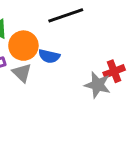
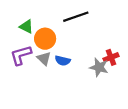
blue semicircle: (49, 56) -> (63, 61), moved

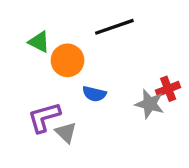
purple L-shape: (21, 55) -> (44, 117), moved
gray triangle: (44, 58) -> (66, 132), moved

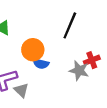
black line: (114, 27) -> (70, 25), moved, turned -48
orange circle: (67, 60) -> (33, 50), moved

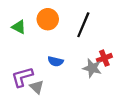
orange circle: (33, 50) -> (48, 19), moved

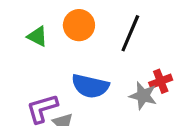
blue semicircle: (56, 61) -> (90, 86), size x1.6

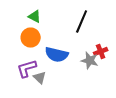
orange circle: (79, 25) -> (31, 38), moved
green triangle: (37, 36) -> (35, 17), moved

